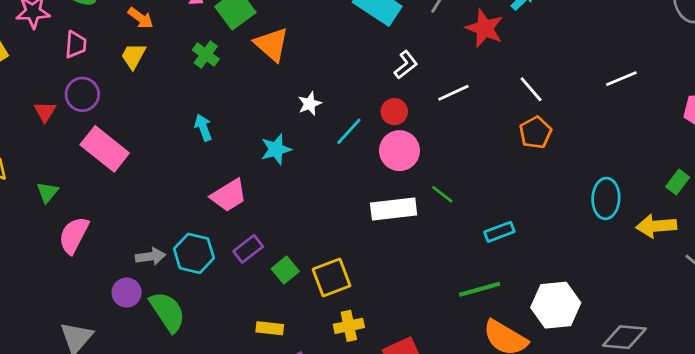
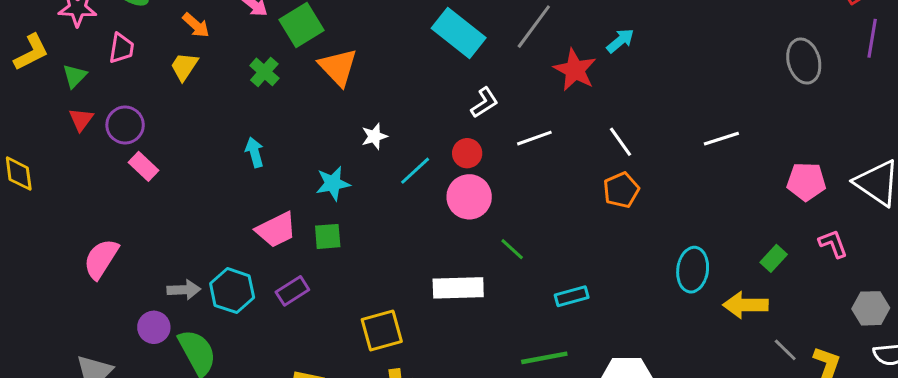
purple circle: (82, 94) -> (125, 125), moved
pink rectangle: (105, 149) -> (144, 166), size x0.6
green triangle: (47, 192) -> (75, 76), moved
white rectangle: (394, 209) -> (458, 288), moved
green square: (285, 270) -> (328, 236), moved, turned 30

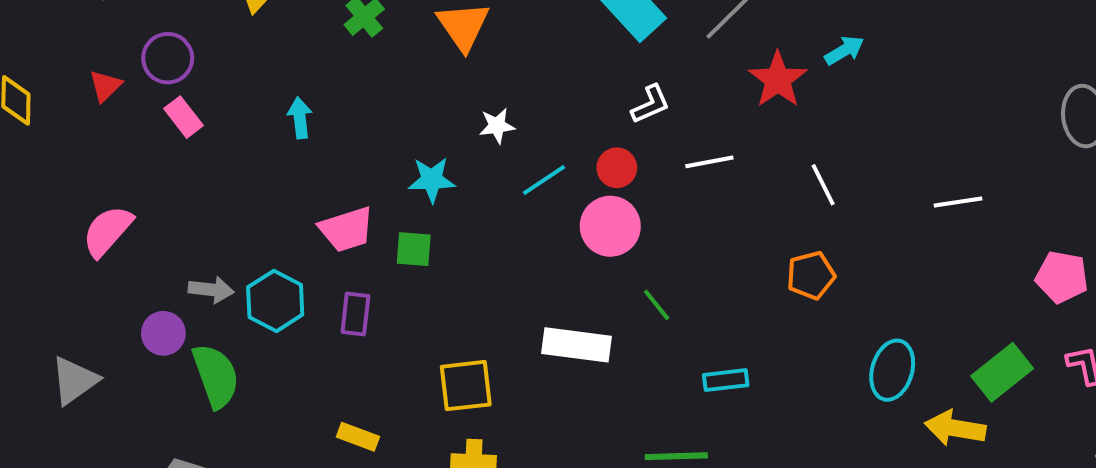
red triangle: (81, 119) -> (105, 86), moved
cyan arrow: (254, 152) -> (300, 118), moved
orange pentagon: (621, 190) -> (811, 275), moved
green rectangle: (774, 258) -> (1002, 372), size x1.6
purple rectangle: (292, 291) -> (355, 314), turned -60

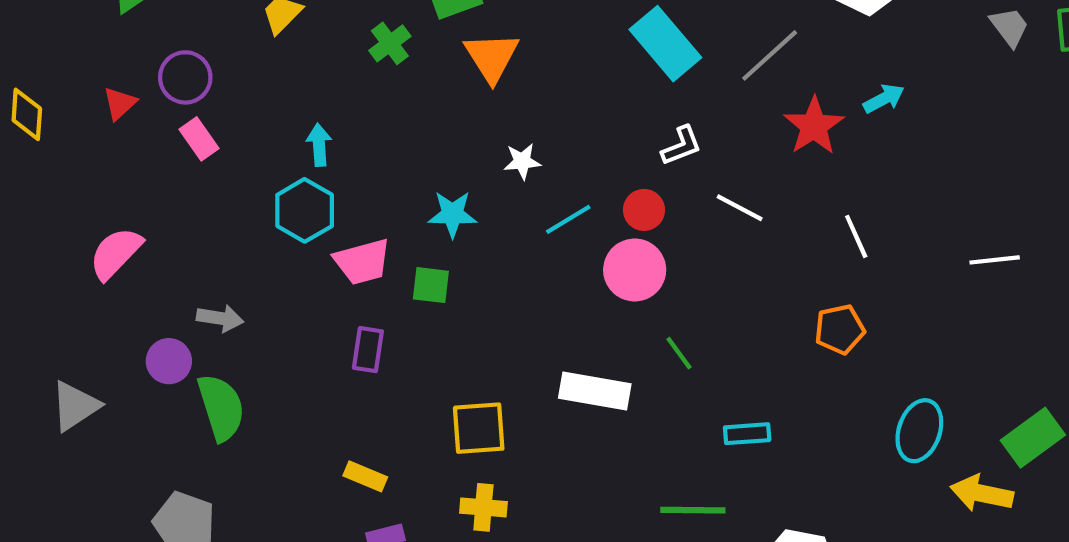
white line: (709, 162) -> (740, 208), turned 36
cyan hexagon: (275, 301) -> (305, 210), moved

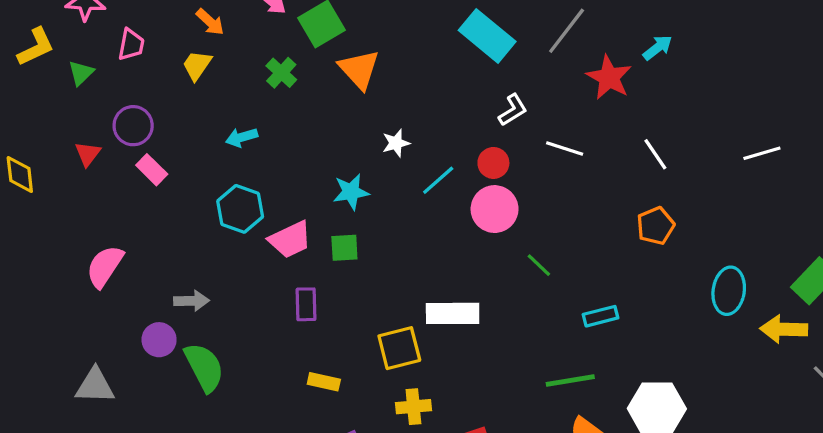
cyan arrow: (319, 145) -> (242, 137), moved, turned -92
white rectangle: (595, 391) -> (453, 313), moved
gray triangle: (75, 406) -> (95, 386), turned 45
yellow rectangle: (365, 476) -> (324, 382), moved

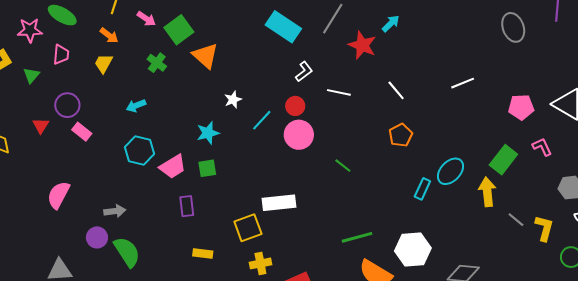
green line: (539, 265) -> (343, 166), moved
cyan ellipse: (729, 291) -> (450, 171), turned 40
cyan rectangle: (601, 316) -> (422, 189), moved, turned -45
yellow arrow: (784, 329) -> (487, 192), turned 88

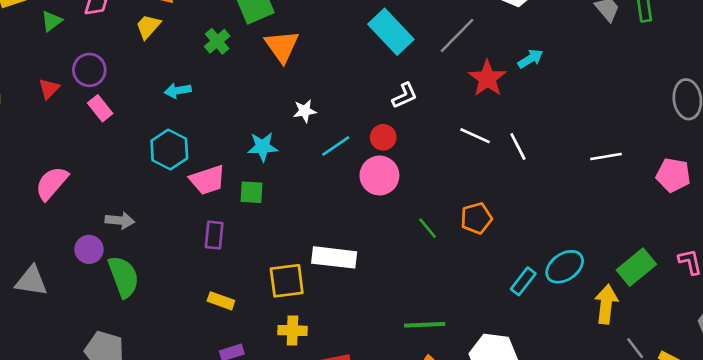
white line: (339, 92) -> (475, 136), moved
pink pentagon: (521, 107) -> (673, 175), moved
orange pentagon: (401, 135) -> (476, 218), moved

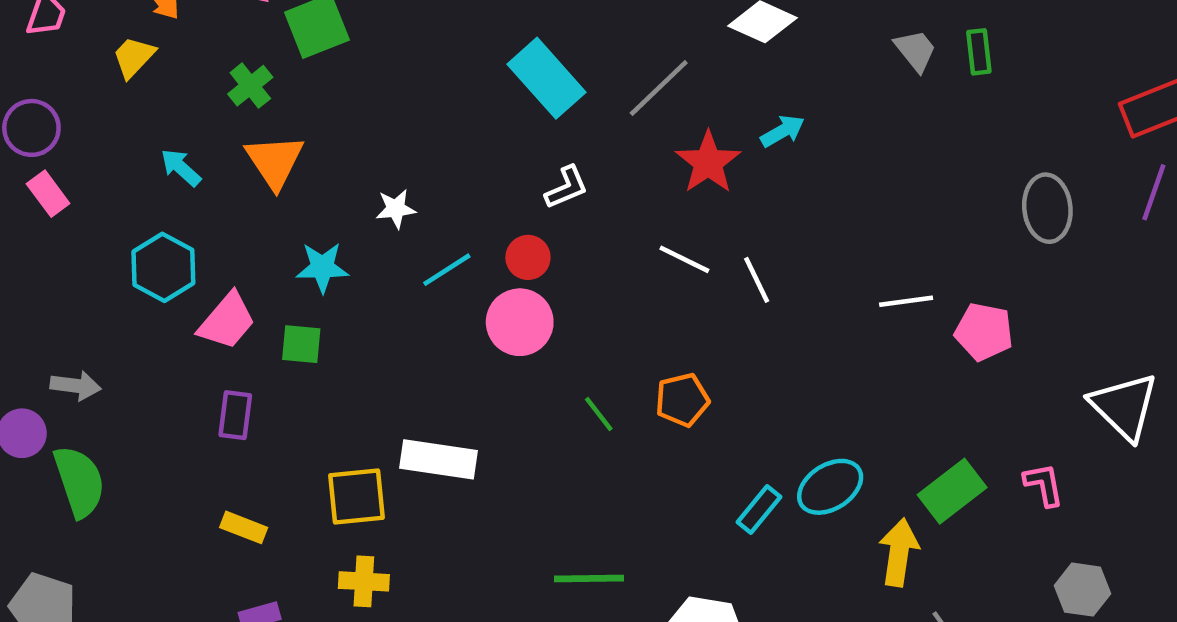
orange triangle: (282, 46) -> (275, 161), moved
cyan arrow: (178, 91) -> (181, 168), turned 50
pink pentagon: (673, 175) -> (984, 332), moved
pink trapezoid: (208, 180) -> (227, 321), turned -33

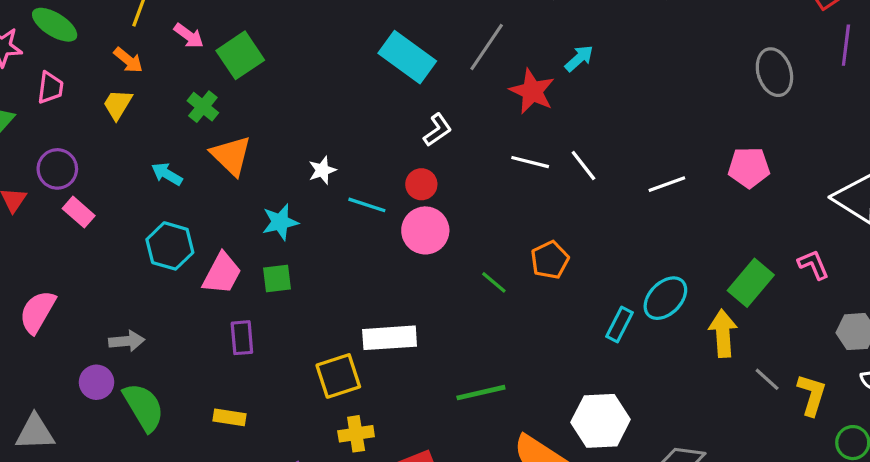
cyan line: (447, 270) -> (367, 205), turned 63
white line: (906, 301) -> (667, 184), moved
yellow rectangle: (244, 527) -> (229, 417), moved
green line: (589, 579) -> (481, 393), moved

